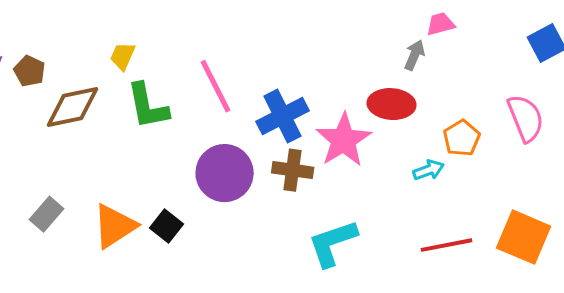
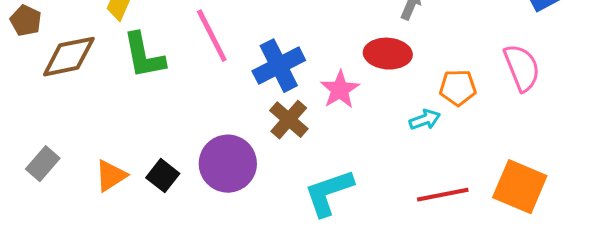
orange pentagon: (462, 138) -> (458, 88), turned 30
pink star: (344, 140) -> (340, 90), size x0.7
brown cross: (293, 170) -> (289, 120), turned 33
purple circle: (225, 173) -> (228, 164), moved
orange triangle: (115, 226) -> (111, 176), size x0.7

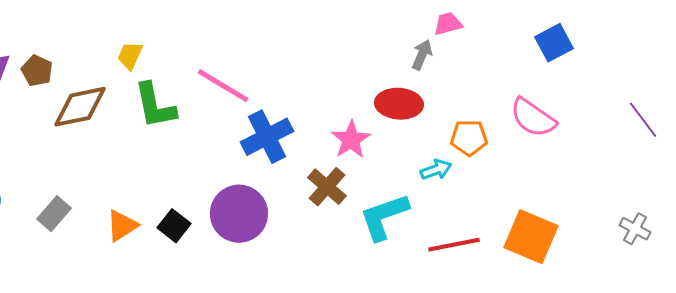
pink line: (212, 36) -> (223, 86), turned -32
blue cross: (279, 66) -> (267, 137), moved
pink semicircle: (522, 68) -> (533, 118), turned 147
brown cross: (289, 120) -> (327, 187), moved
cyan L-shape: (329, 193) -> (384, 217), moved

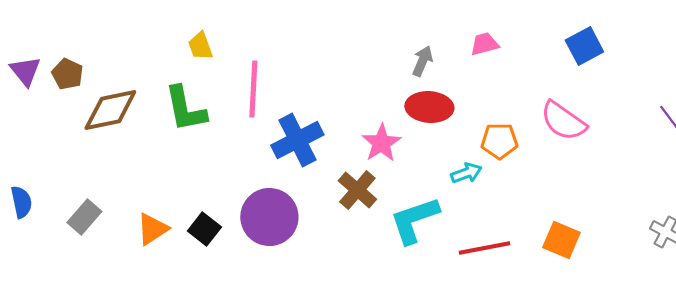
pink trapezoid: (448, 24) -> (484, 44), moved
gray arrow: (422, 55) -> (422, 61), moved
yellow trapezoid: (130, 56) -> (200, 46), moved, turned -44
pink line: (223, 86) -> (253, 89), turned 62
orange square: (531, 237) -> (561, 240), size x0.7

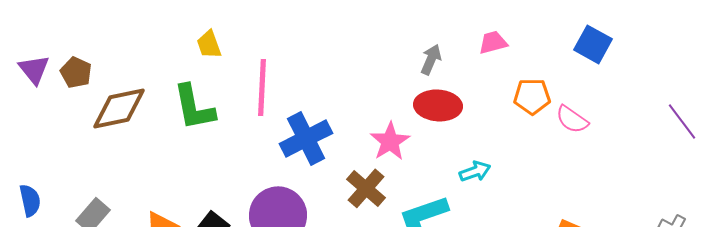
blue square: (584, 46) -> (593, 44), turned -33
pink semicircle: (563, 121) -> (572, 119), size x0.7
orange pentagon: (499, 141) -> (532, 96), moved

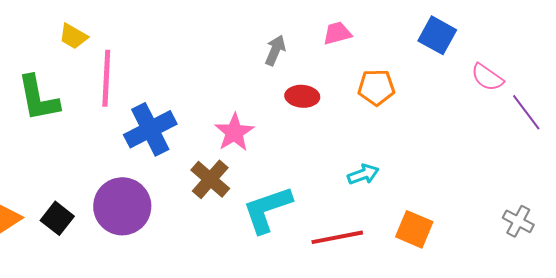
yellow trapezoid: (209, 44) -> (73, 36), moved, turned -40
red ellipse: (438, 105) -> (302, 96), moved, size x0.7
pink semicircle: (572, 119) -> (487, 77), moved
cyan arrow: (475, 171) -> (363, 174), moved

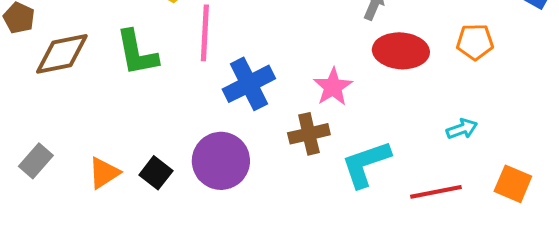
red ellipse: (302, 96) -> (401, 51), size x1.6
brown cross: (210, 179) -> (309, 134), turned 36

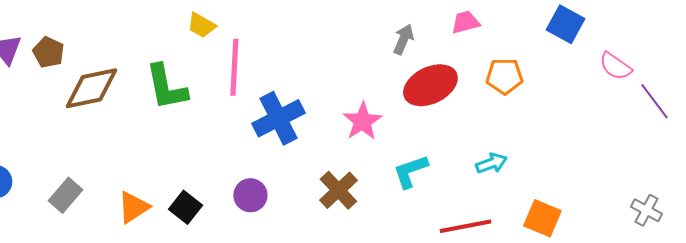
red ellipse: (401, 51) -> (430, 85), turned -30
brown cross: (309, 134) -> (338, 190), moved, turned -30
purple circle: (221, 161) -> (250, 195), size x0.6
cyan L-shape: (366, 164) -> (410, 171), moved, size x0.7

